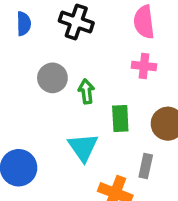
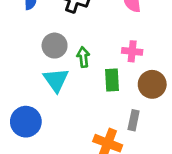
pink cross: (144, 66) -> (132, 51), moved
cyan triangle: (83, 147) -> (56, 80), moved

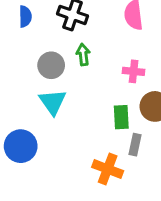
green arrow: (83, 57) -> (83, 55), moved
green rectangle: (112, 80) -> (121, 117), moved

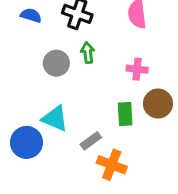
blue semicircle: (25, 16) -> (31, 15), turned -72
cyan triangle: (53, 102) -> (55, 118), moved, turned -32
gray rectangle: (135, 145) -> (91, 141), moved, turned 42

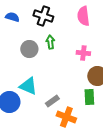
green rectangle: (125, 114) -> (89, 97), moved

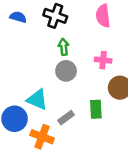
gray circle: (29, 49) -> (66, 71), moved
green rectangle: (89, 97) -> (96, 109), moved
orange cross: (66, 117) -> (42, 137), moved

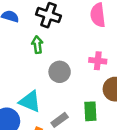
green arrow: (64, 47) -> (37, 45), moved

